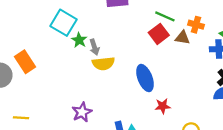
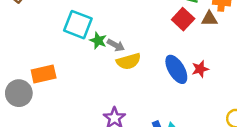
gray arrow: (94, 47) -> (116, 45), turned -35
orange rectangle: (25, 62) -> (44, 74), turned -60
red star: (163, 106) -> (200, 69), moved

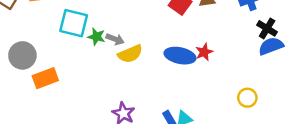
blue ellipse: (176, 69) -> (180, 56), turned -40
gray circle: (19, 93) -> (22, 55), moved

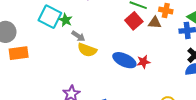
green star: (96, 37) -> (66, 20), moved
yellow semicircle: (130, 54) -> (87, 50), turned 30

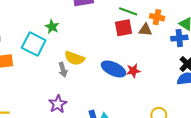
cyan square: (50, 17) -> (34, 44), moved
red square: (134, 21) -> (123, 28), turned 30
gray arrow: (78, 36) -> (63, 70), moved, turned 40

